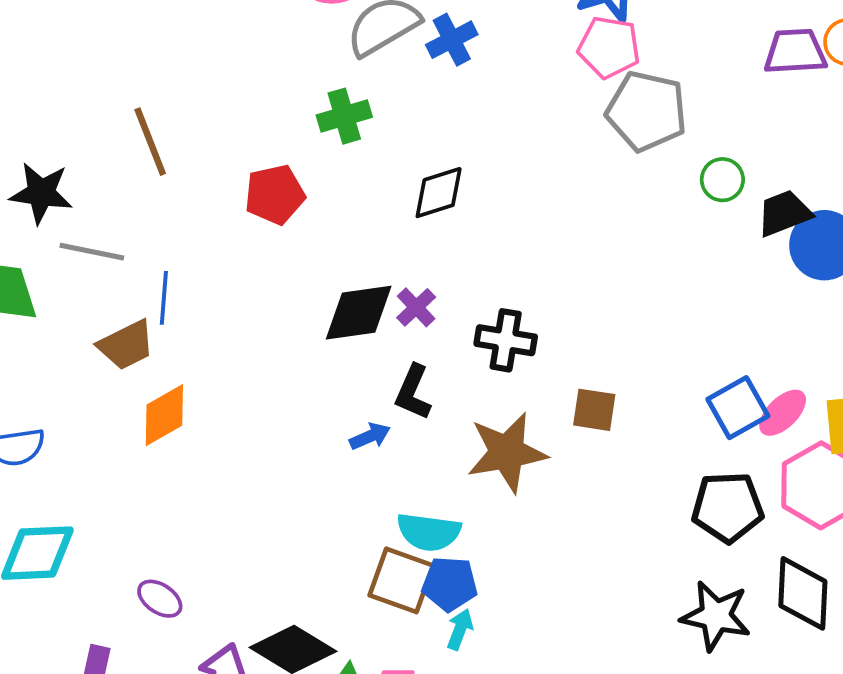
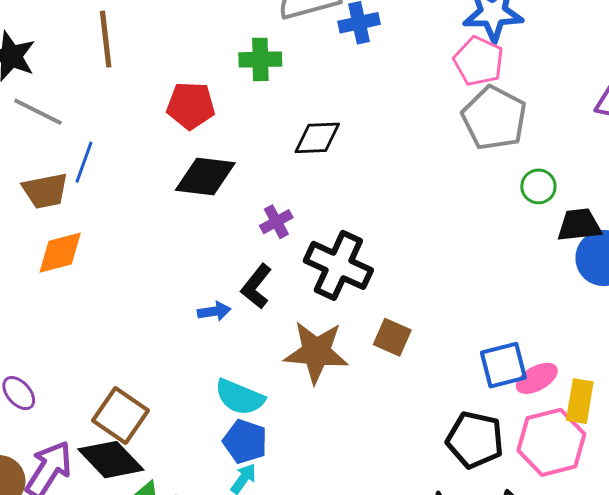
black diamond: (359, 313) -> (205, 177), moved
black cross: (506, 340) -> (338, 265), size x1.4
brown square: (401, 580) -> (121, 416), moved

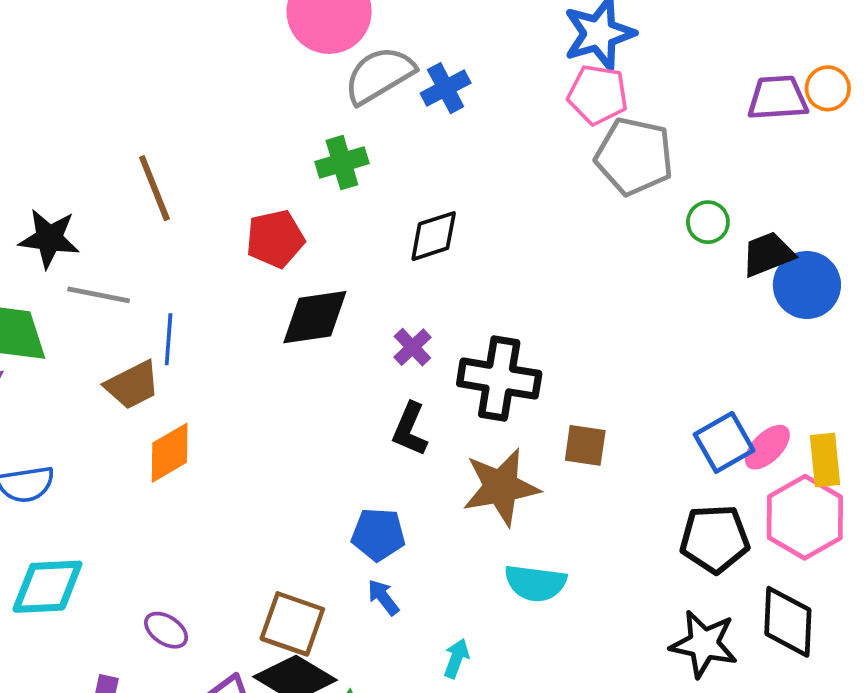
blue arrow: (214, 311) -> (383, 597), moved, turned -104
cyan semicircle: (240, 397) -> (535, 583), moved
blue pentagon: (245, 441) -> (378, 534), moved

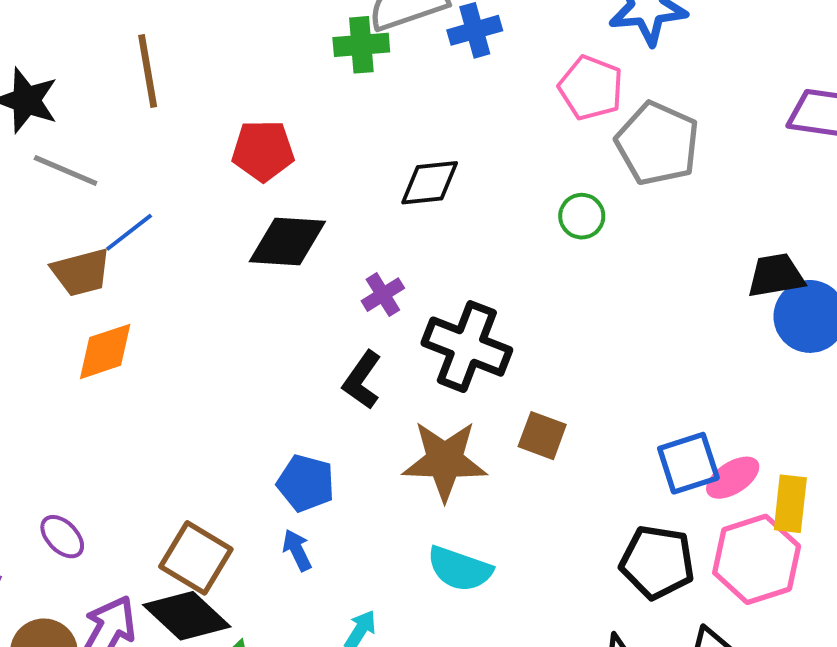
pink pentagon: (598, 95) -> (591, 88), moved
green cross: (342, 163) -> (361, 45), moved
green circle: (708, 222) -> (582, 216), moved
blue line: (169, 339) -> (129, 232), turned 36

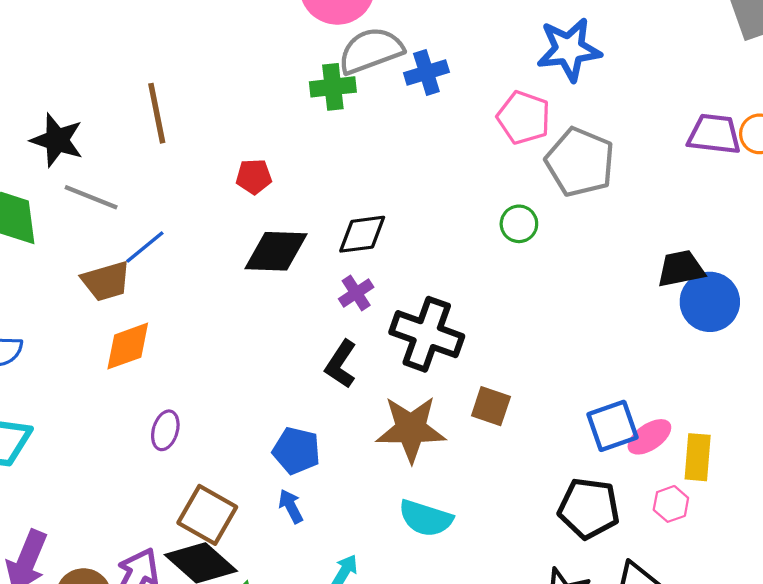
red pentagon: (263, 151) -> (254, 177), size x0.7
black diamond: (430, 183) -> (362, 234), moved
purple ellipse: (62, 537) -> (165, 430), moved, turned 63
pink hexagon: (757, 559) -> (671, 504), size x0.5

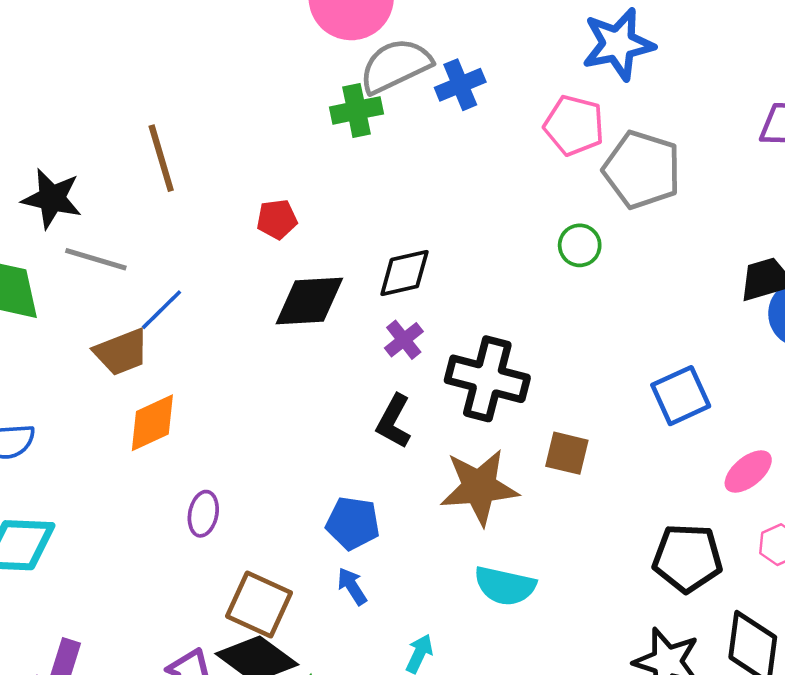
blue square: (612, 426) -> (681, 396), moved

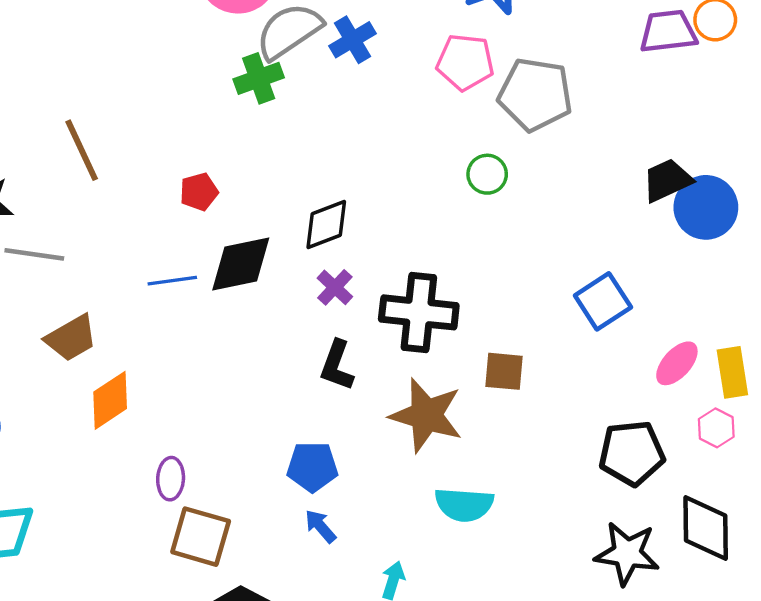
blue line: (162, 310) -> (172, 281), moved, turned 45
brown star: (479, 487) -> (426, 415), turned 30
brown square: (259, 604) -> (201, 537), moved

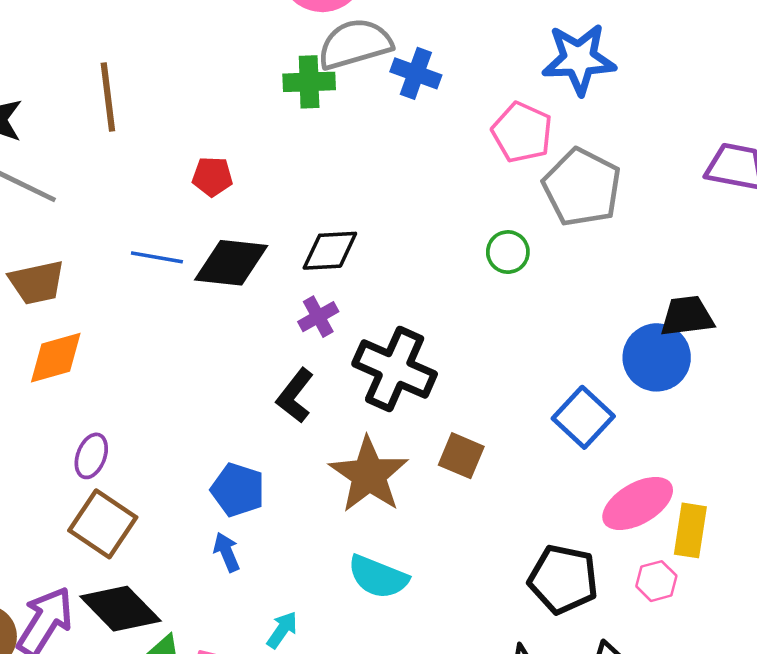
blue cross: (353, 40) -> (416, 73), turned 33
blue circle: (706, 207) -> (657, 357), moved
blue square: (603, 301) -> (583, 417), turned -32
pink ellipse: (677, 363) -> (638, 503), size x1.4

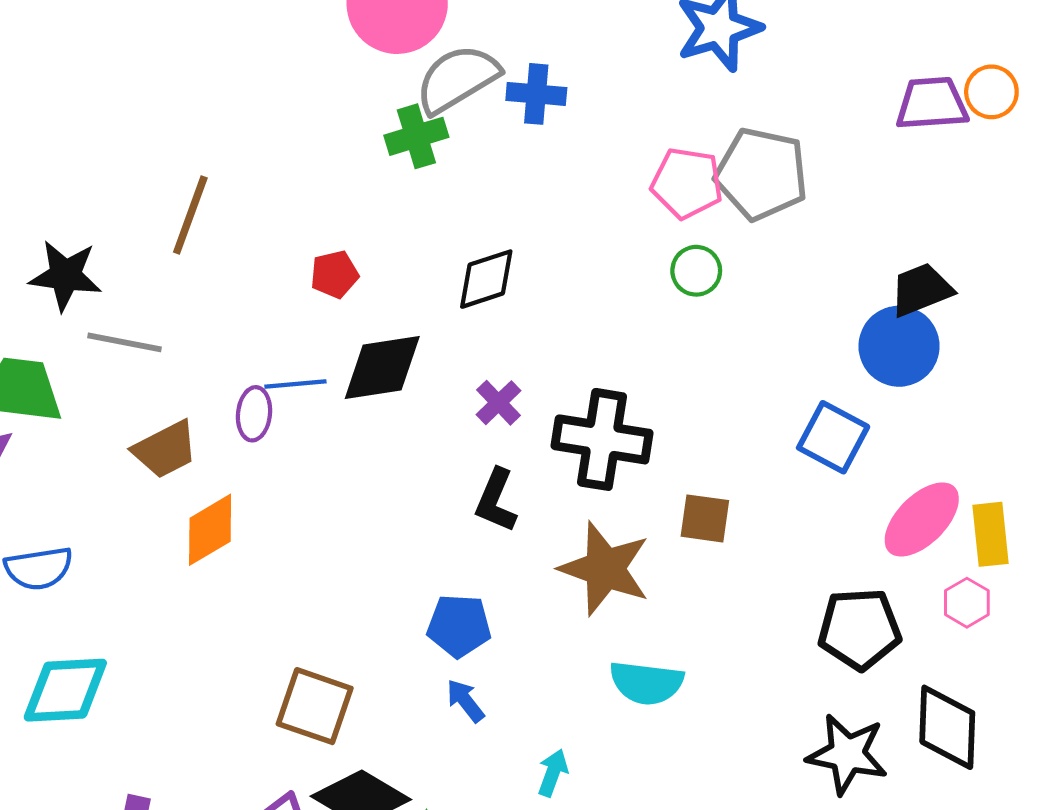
brown line: (108, 97) -> (190, 215), turned 42
pink pentagon: (522, 132) -> (687, 183), moved
black diamond: (330, 251) -> (486, 279), moved
purple ellipse: (91, 456) -> (254, 414), moved

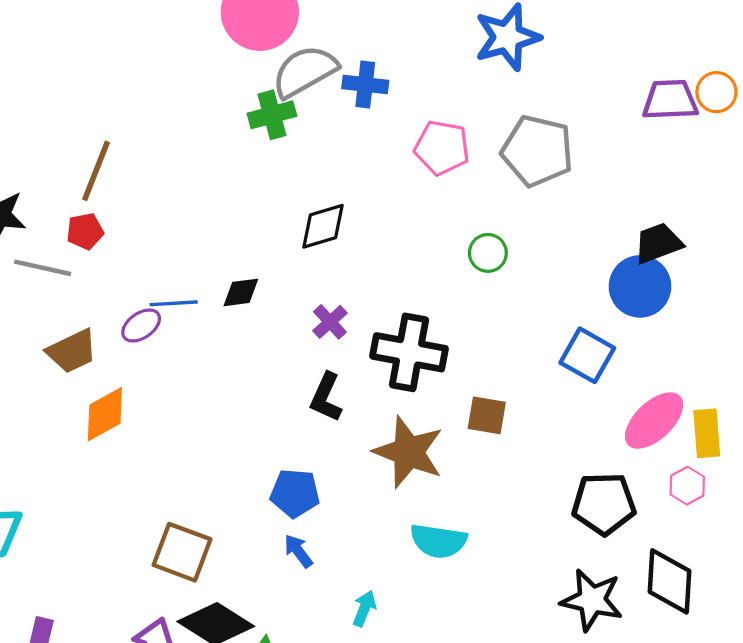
pink pentagon: (687, 183) -> (442, 148), moved
green circle: (696, 271) -> (488, 253), moved
red pentagon: (334, 274) -> (85, 231), moved
black diamond: (382, 367) -> (241, 292), size x0.6
purple ellipse: (254, 414) -> (141, 326), turned 48

